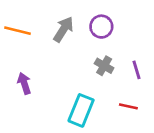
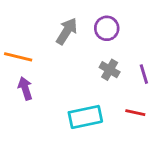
orange line: (17, 31) -> (18, 57), moved
cyan rectangle: (81, 110) -> (85, 117), turned 56

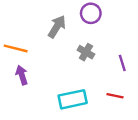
purple circle: (107, 28) -> (91, 13), moved
gray cross: (110, 70) -> (86, 52), moved

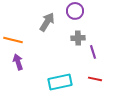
gray cross: (86, 52) -> (78, 38), moved, turned -32
purple line: (122, 63) -> (93, 52), moved

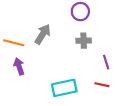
gray arrow: (47, 22) -> (43, 34), moved
purple line: (93, 52) -> (106, 62), moved

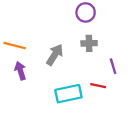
gray arrow: (43, 34) -> (55, 55), moved
red line: (102, 85) -> (98, 86), moved

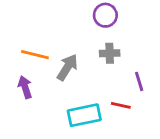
orange line: (15, 46) -> (35, 55), moved

